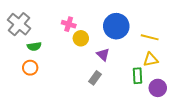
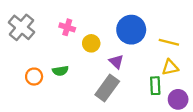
pink cross: (69, 24) -> (67, 27), moved
green semicircle: (34, 46) -> (60, 71), moved
gray rectangle: (95, 78) -> (107, 88), size x1.6

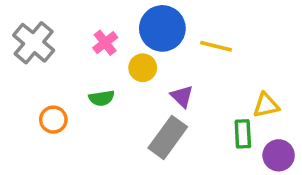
pink cross: (67, 27) -> (105, 43), turned 35
blue circle: (131, 30) -> (162, 28), moved
yellow line: (169, 42) -> (216, 46), moved
green semicircle: (60, 71) -> (102, 98), moved

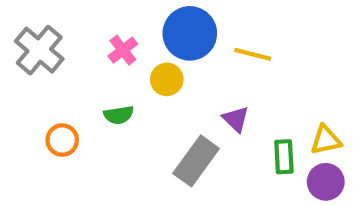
purple triangle: (182, 96) -> (236, 119), moved
yellow triangle: (266, 105) -> (326, 140), moved

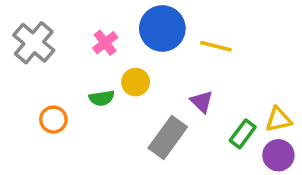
yellow circle: (167, 79) -> (136, 82), moved
green rectangle: (284, 157) -> (243, 134), turned 40

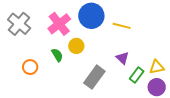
pink cross: (105, 43) -> (59, 24), size x1.6
green semicircle: (102, 98) -> (57, 55), turned -112
purple triangle: (202, 102) -> (123, 58), moved

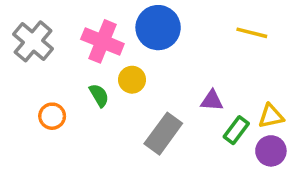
pink cross: (59, 24) -> (102, 41), turned -30
yellow line: (122, 26) -> (252, 33), moved
purple triangle: (123, 58) -> (212, 101), turned -40

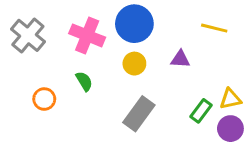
yellow circle: (132, 80) -> (134, 64), moved
purple triangle: (212, 101) -> (180, 59), moved

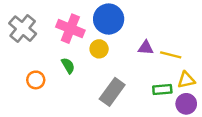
yellow line: (214, 28) -> (171, 55), moved
yellow circle: (134, 64) -> (99, 49), moved
green rectangle: (201, 111) -> (162, 89), turned 48

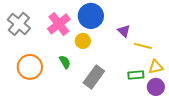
pink cross: (70, 29) -> (59, 24), turned 30
purple triangle: (146, 48) -> (124, 31), moved, turned 40
green semicircle: (68, 66) -> (65, 62), moved
orange circle: (36, 80) -> (30, 67), size x1.6

